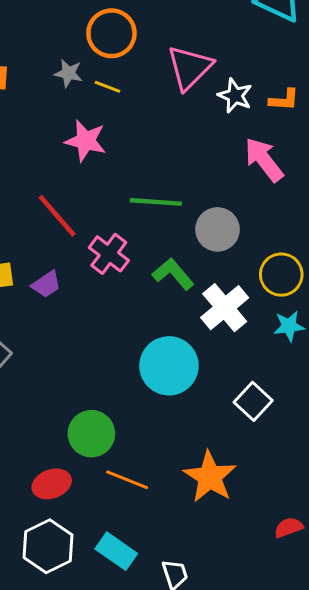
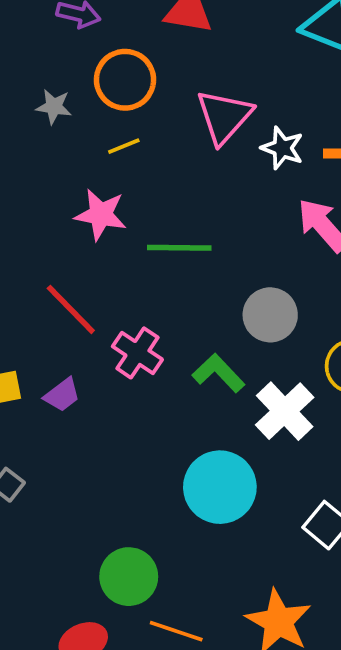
gray star: (68, 73) -> (54, 107), moved
yellow line: (107, 87) -> (124, 146), turned -40
green line: (156, 202) -> (179, 248), moved

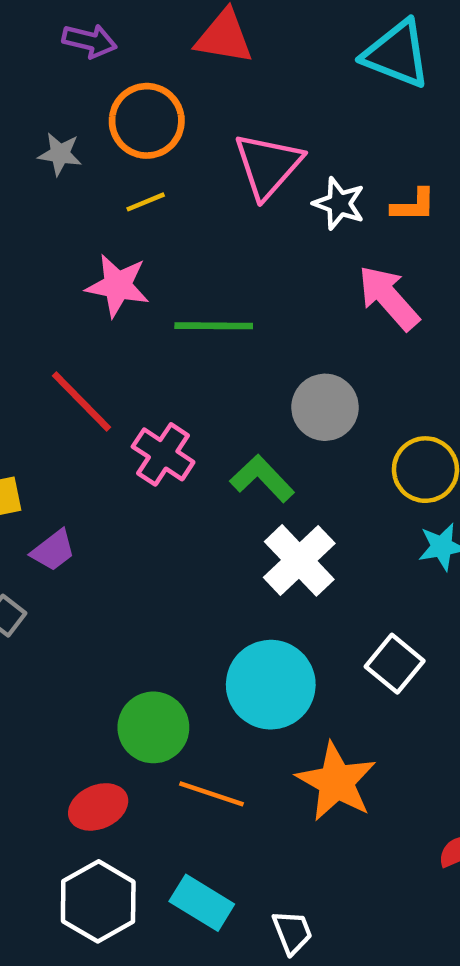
purple trapezoid: (62, 395) -> (53, 550), moved
white cross: (285, 411) -> (299, 560), moved
cyan circle: (220, 487) -> (271, 685), moved

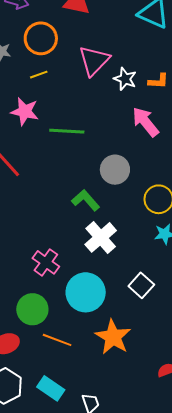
pink cross: (163, 454) -> (46, 262), moved

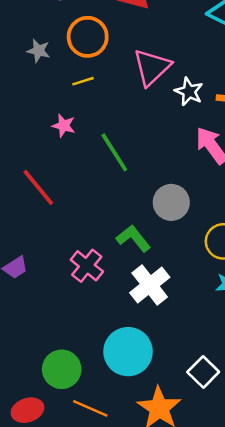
pink star: (25, 111) -> (64, 126), size x0.7
green line: (67, 131) -> (114, 152), turned 52
pink cross: (46, 262) -> (87, 266), moved
white square: (141, 285) -> (203, 372), moved

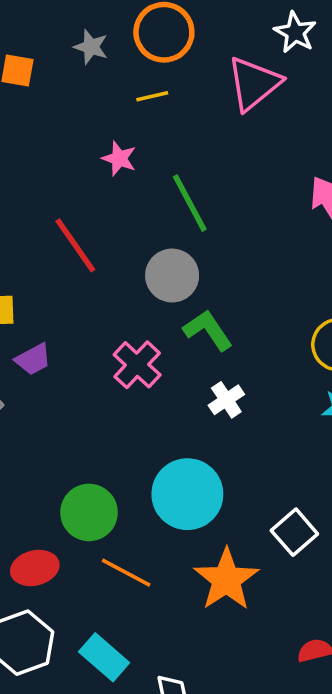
white star: (189, 92) -> (295, 32), moved
gray circle: (171, 202) -> (172, 276), moved
white cross: (150, 285) -> (226, 400), size x0.6

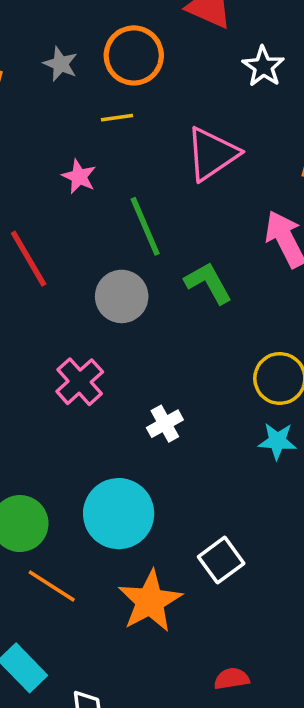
pink triangle: (254, 83) -> (212, 154), moved
green L-shape: (208, 330) -> (208, 283), moved

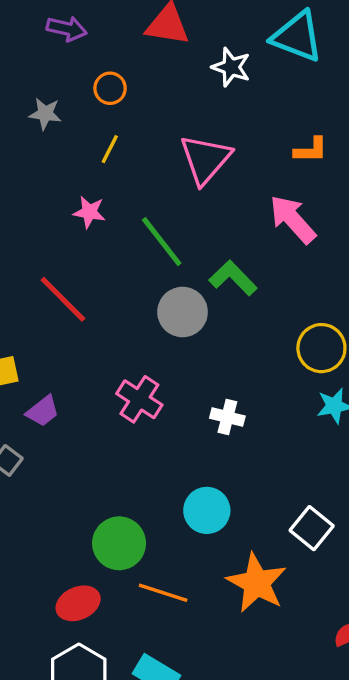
orange circle: (134, 55) -> (110, 88), size x0.6
yellow line: (117, 118) -> (110, 149), turned -40
gray circle: (122, 296) -> (183, 312), moved
white cross: (165, 424) -> (227, 417), turned -32
cyan circle: (119, 514) -> (207, 510), size x0.7

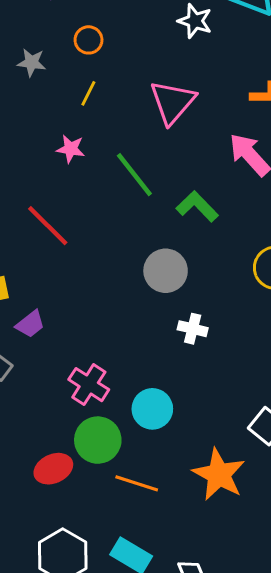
gray circle: (183, 312) -> (166, 271), moved
pink cross: (139, 399) -> (89, 385), moved
cyan circle: (207, 510) -> (152, 409), moved
red ellipse: (78, 603) -> (53, 469), moved

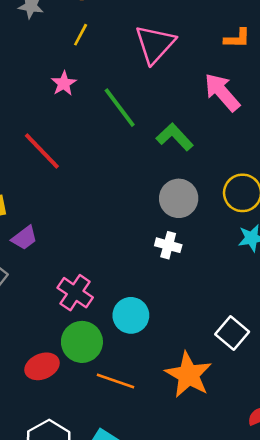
pink star: (71, 149) -> (64, 83), turned 30
gray circle: (166, 271) -> (179, 198), moved

